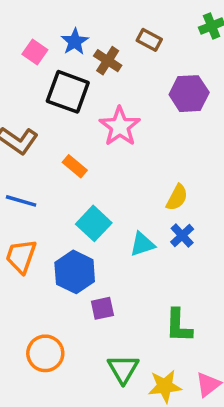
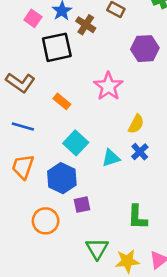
black square: (68, 92) -> (57, 47), turned -32
pink star: (120, 126) -> (108, 86), moved
orange circle: (45, 353) -> (46, 221), moved

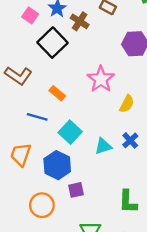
black square: (57, 47) -> (53, 43), turned -32
yellow semicircle: (136, 124) -> (127, 104), moved
blue line: (23, 127) -> (37, 117), moved

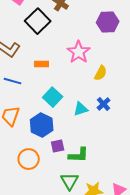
orange rectangle: (57, 93) -> (42, 64), turned -40
blue line: (37, 117) -> (13, 81), moved
green L-shape: (128, 202) -> (79, 155), moved, turned -90

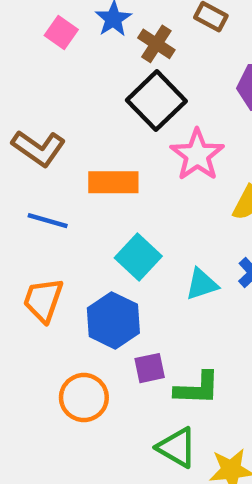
black square: (38, 21) -> (156, 101), moved
orange rectangle: (42, 64) -> (113, 182), size x1.5
green triangle: (70, 181) -> (177, 447), turned -30

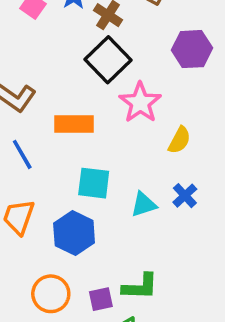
blue line: (48, 221) -> (22, 154), turned 44
cyan square: (138, 257) -> (94, 183), turned -36
purple square: (150, 368) -> (101, 299), moved

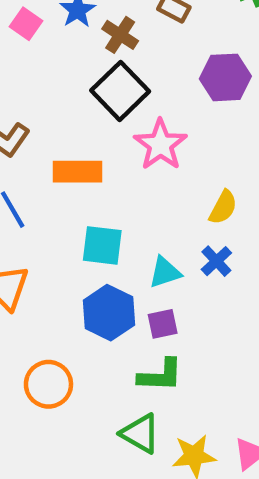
yellow semicircle: (179, 140) -> (223, 207), moved
blue hexagon: (74, 233) -> (109, 313), moved
purple square: (101, 299) -> (163, 324), moved

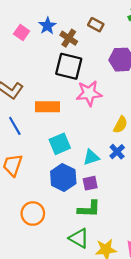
black square: (120, 91) -> (69, 66), turned -32
pink star: (160, 145) -> (89, 93), turned 30
cyan square: (102, 245) -> (60, 144), turned -30

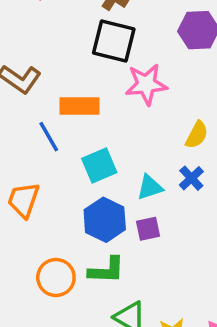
blue line: (15, 126) -> (49, 137), moved
green L-shape: (89, 209) -> (106, 270), moved

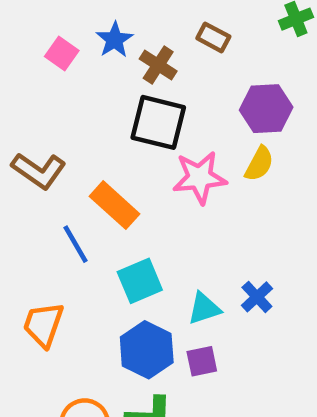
orange rectangle: (79, 106) -> (115, 205), turned 42
yellow semicircle: (197, 135) -> (259, 164), moved

